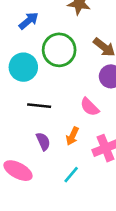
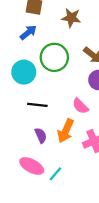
orange arrow: (72, 136) -> (66, 131), size x1.5
pink ellipse: (18, 171) -> (32, 166), moved
cyan line: (71, 175) -> (55, 174), moved

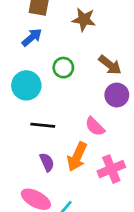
green circle: (54, 57) -> (63, 68), size x0.6

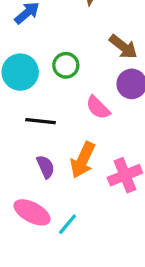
green circle: (63, 68) -> (66, 65), moved
pink semicircle: (95, 127) -> (98, 108), moved

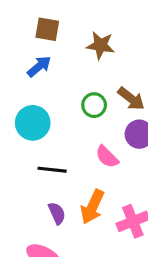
green circle: (66, 65) -> (94, 105), moved

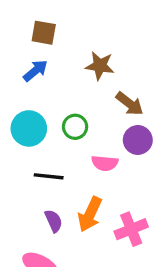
brown star: (101, 45) -> (100, 66), moved
green circle: (94, 105) -> (75, 127), moved
pink semicircle: (107, 157) -> (105, 163), turned -40

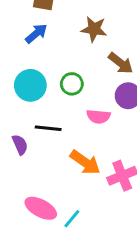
orange arrow: (90, 214) -> (85, 162), turned -80
purple semicircle: (54, 221) -> (20, 145), moved

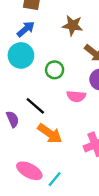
cyan circle: (30, 85) -> (21, 55), moved
black line: (48, 128) -> (35, 106), turned 35
orange arrow: (85, 162) -> (50, 134), moved

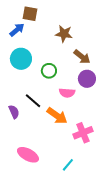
blue arrow: (26, 29) -> (17, 30), moved
orange arrow: (50, 134) -> (57, 116), moved
cyan line: (55, 179) -> (68, 165), moved

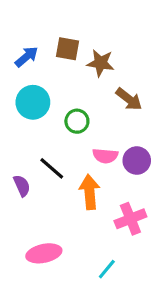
brown square: (30, 14) -> (67, 49), moved
purple circle: (87, 79) -> (137, 161), moved
orange arrow: (57, 116) -> (90, 192), turned -130
pink ellipse: (28, 155) -> (44, 253), turned -40

